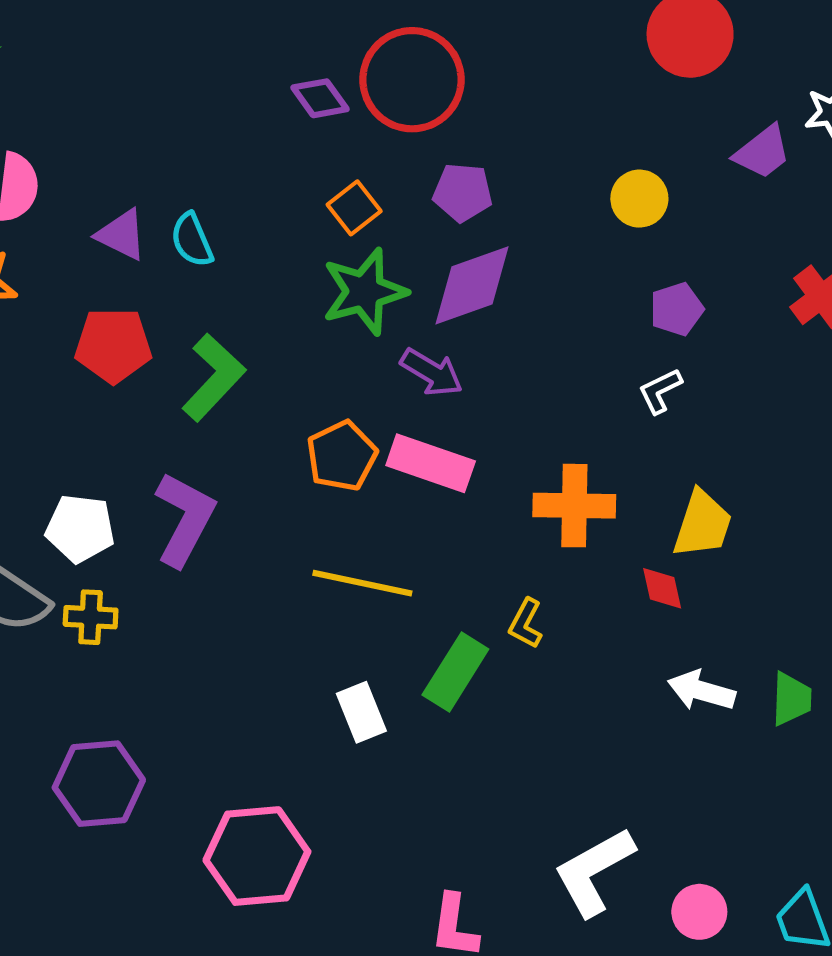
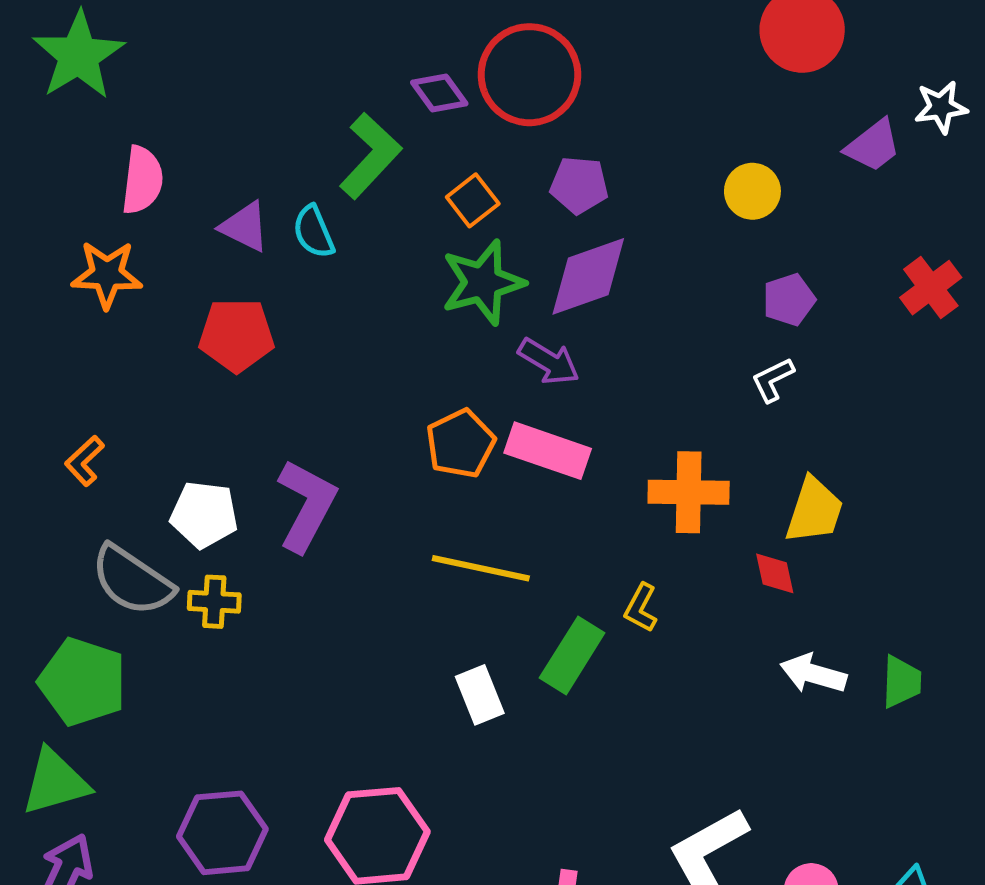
green L-shape: (214, 377) -> (370, 156), moved
purple hexagon: (99, 784) -> (222, 833), moved

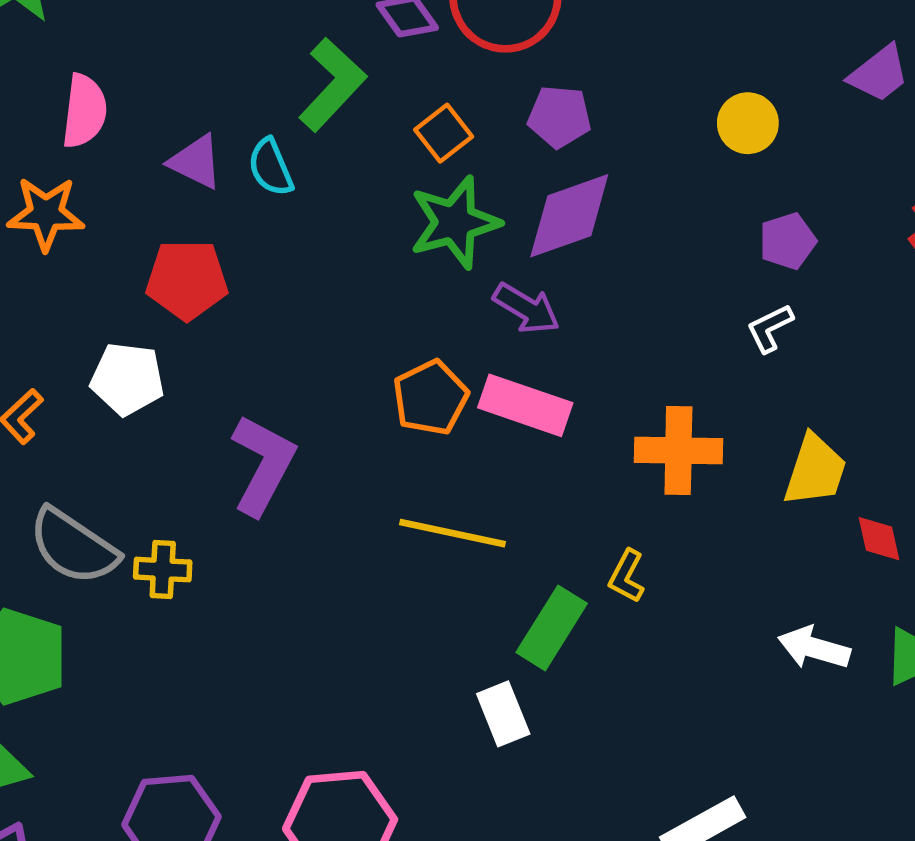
white pentagon: (204, 515) -> (127, 379), moved
red diamond: (775, 573) -> (879, 539), moved
white rectangle: (480, 695) -> (503, 714), moved

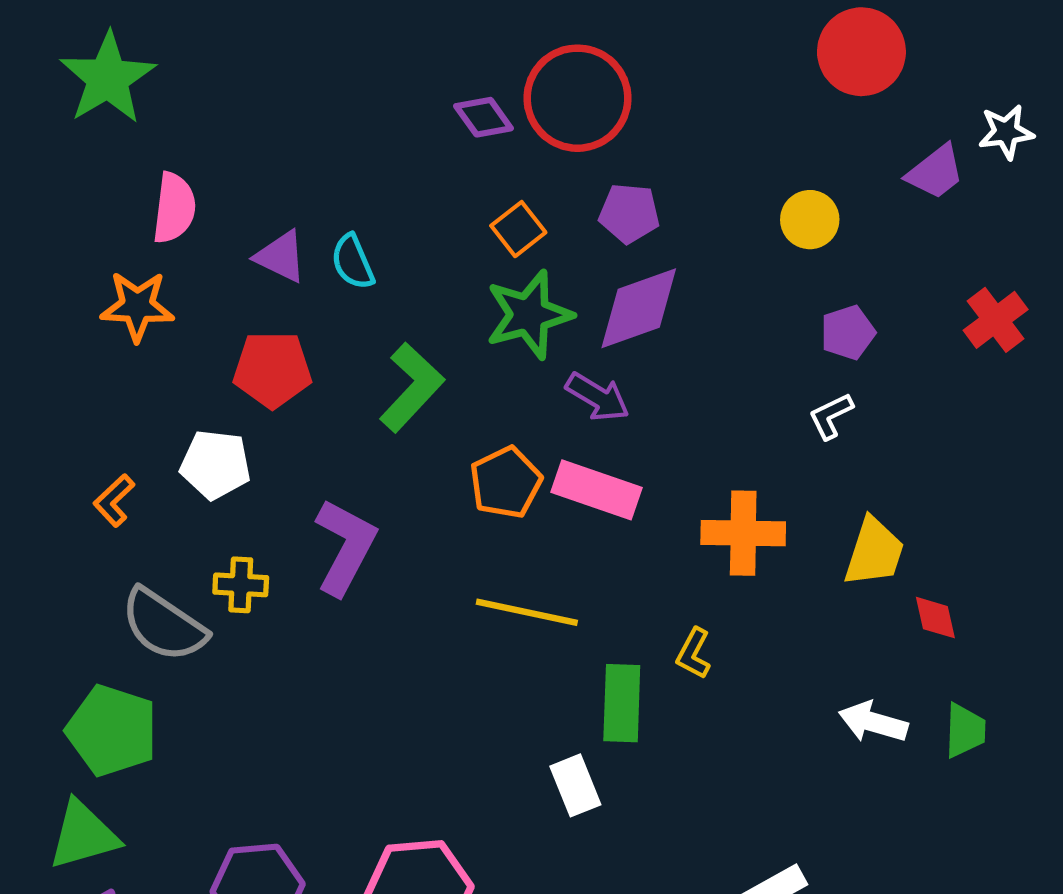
green L-shape: (332, 85) -> (412, 387), moved
yellow cross: (163, 570) -> (241, 585), moved
green rectangle: (552, 628) -> (622, 703), turned -30

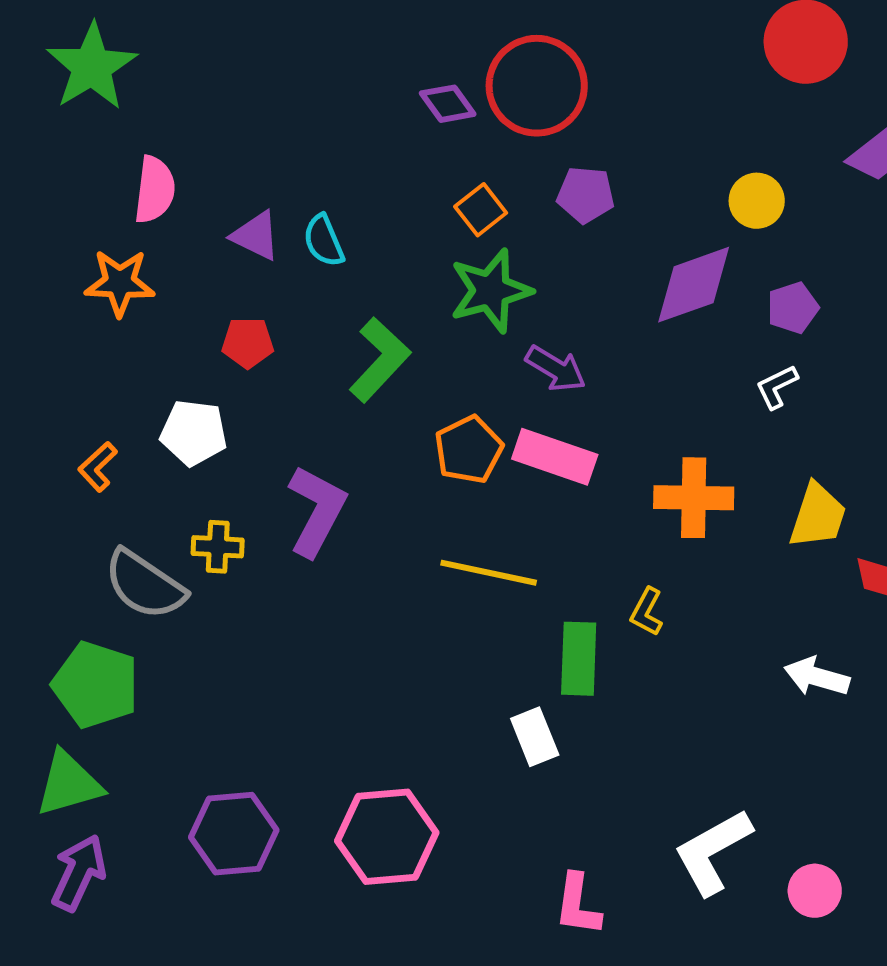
purple diamond: (639, 308) -> (694, 285), moved
red pentagon: (272, 369) -> (248, 343), size x0.7

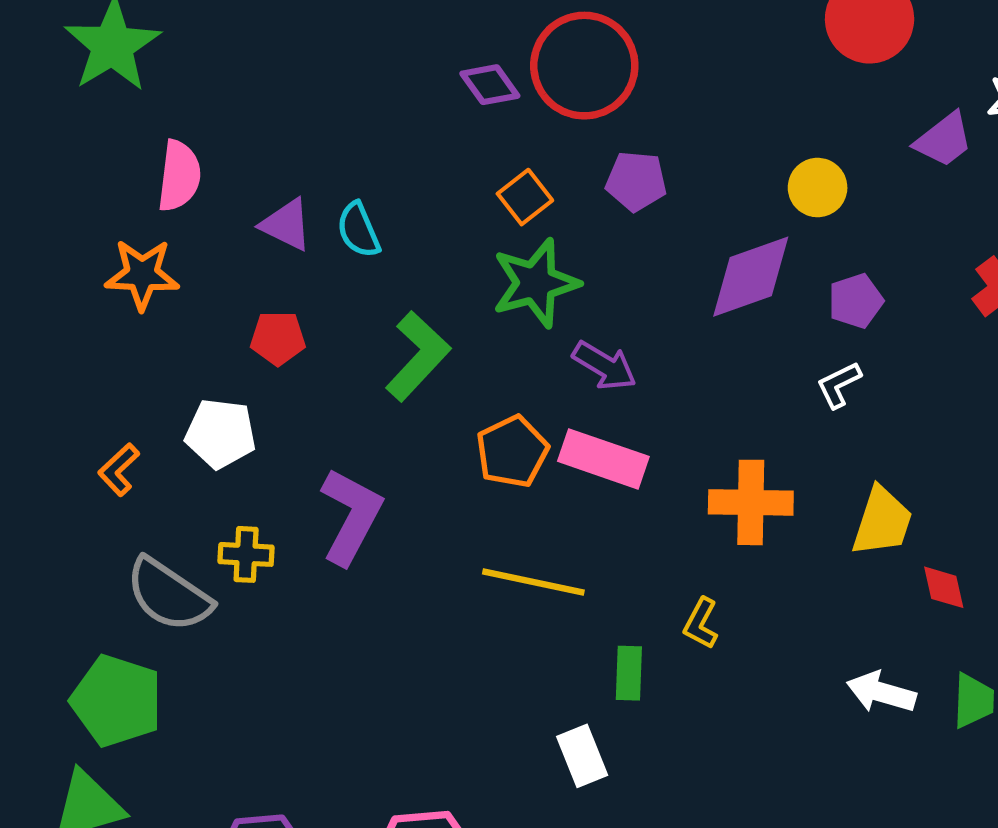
green rectangle: (579, 659) -> (629, 673), size x0.7

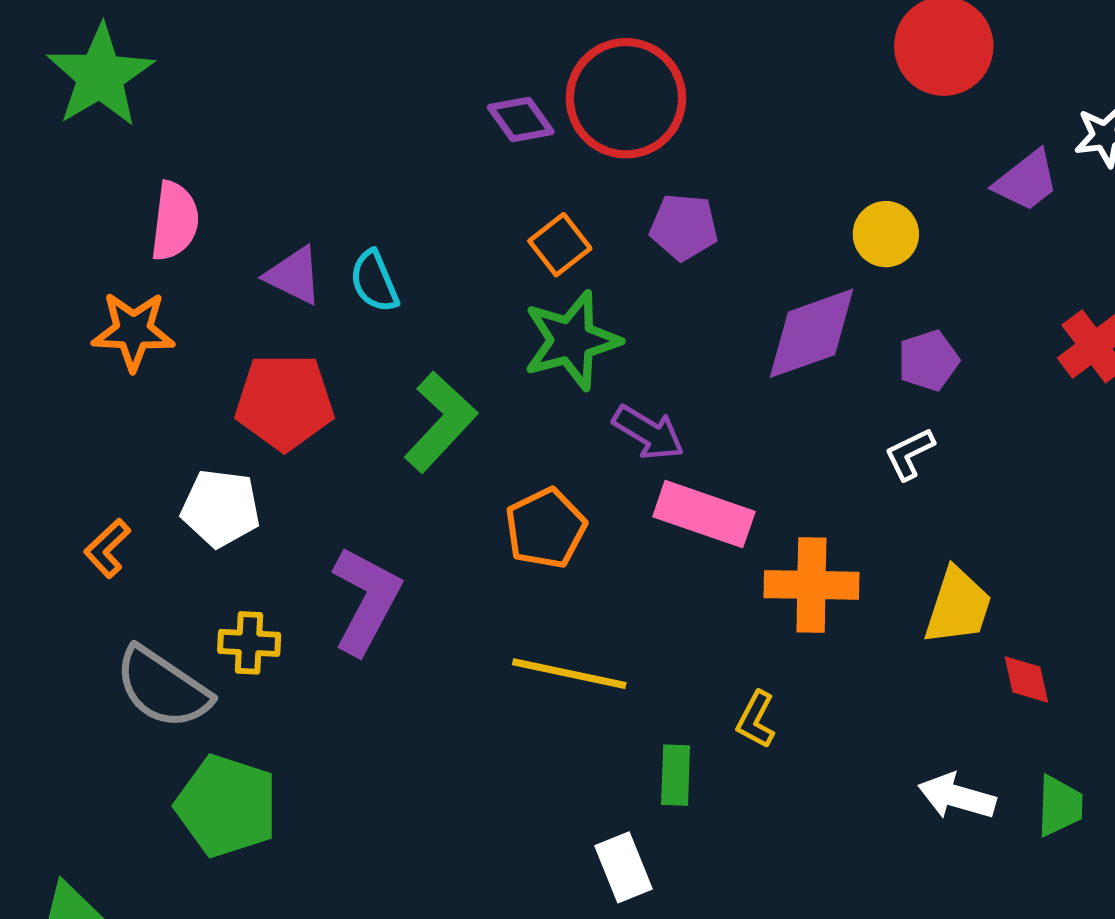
red pentagon: (278, 338) -> (284, 402), size x1.6
pink rectangle: (603, 459) -> (704, 514), moved
green pentagon: (117, 701) -> (227, 806), moved

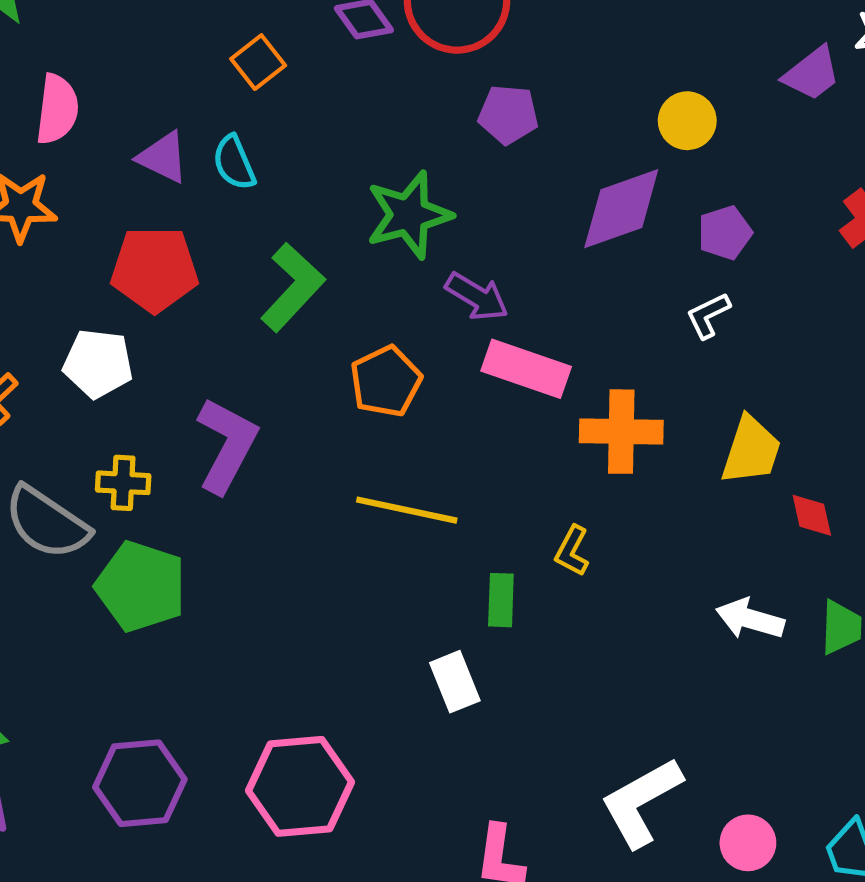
orange square: (560, 245) -> (258, 62), moved
green pentagon: (227, 806) -> (141, 586), moved

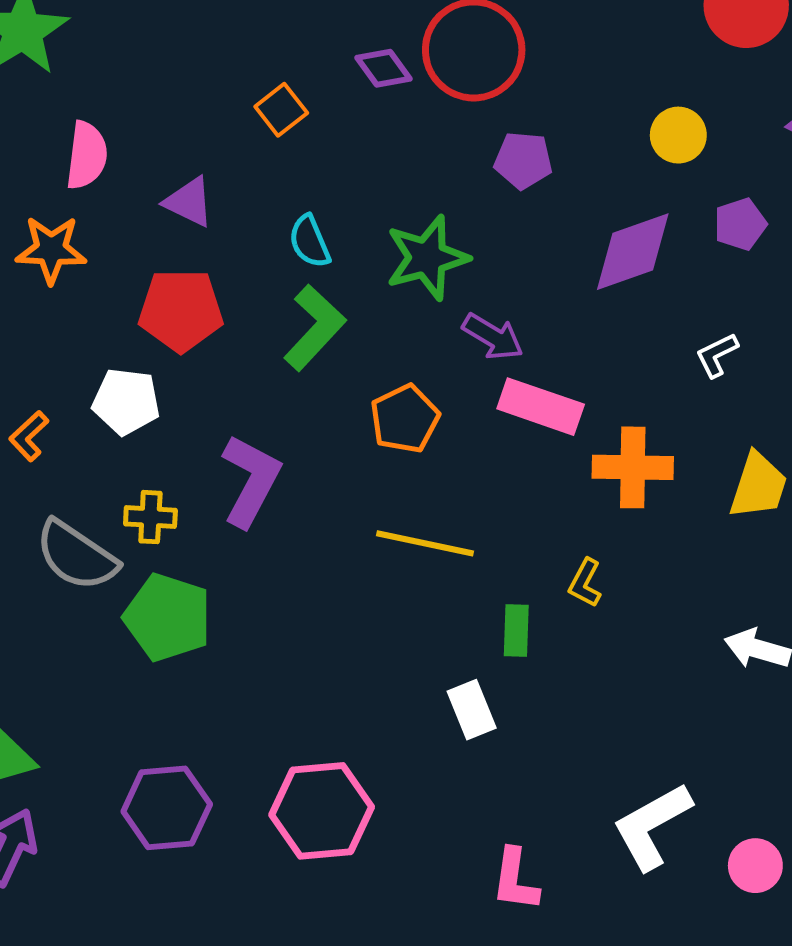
yellow circle: (687, 121) -> (678, 135), moved
cyan semicircle: (234, 163) -> (310, 241), moved
purple pentagon: (725, 233) -> (740, 224), moved

